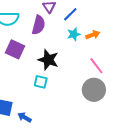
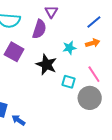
blue line: (70, 14) -> (94, 22), moved
cyan star: (74, 34) -> (69, 48), moved
cyan square: (41, 82) -> (69, 82), moved

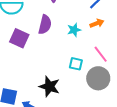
purple semicircle: (39, 29) -> (45, 25), moved
black star: (46, 65) -> (49, 86), moved

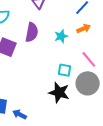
black star: (49, 86) -> (59, 92), moved

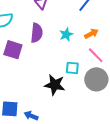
orange arrow: (84, 29) -> (91, 34), moved
black star: (59, 92) -> (55, 85), moved

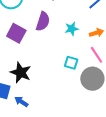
black star: (55, 85) -> (21, 73), moved

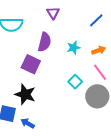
purple square: (16, 33) -> (31, 64), moved
cyan square: (71, 63) -> (75, 82), turned 32

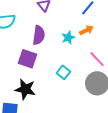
orange arrow: (99, 50) -> (86, 30), moved
cyan square: (75, 82) -> (63, 72), moved

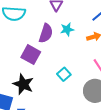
cyan star: (68, 38) -> (67, 29), moved

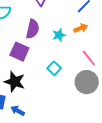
cyan star: (67, 29) -> (59, 35), moved

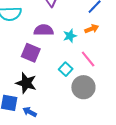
purple semicircle: (33, 29) -> (44, 30), turned -102
pink line: (89, 58) -> (88, 59), moved
gray circle: (87, 82) -> (83, 87), moved

